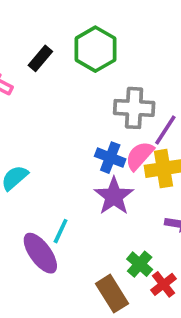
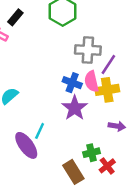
black rectangle: (40, 58) -> (15, 17), moved
pink semicircle: (140, 156) -> (91, 81), turned -55
green cross: (140, 264) -> (91, 153), turned 35

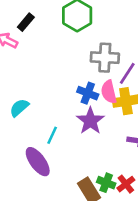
cyan line: (40, 131) -> (52, 135), moved
green cross: (91, 153) -> (106, 183), moved, turned 35

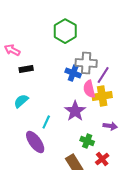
black rectangle: (26, 22) -> (26, 69), moved, turned 40
blue cross: (88, 93) -> (73, 73), moved
green cross: (106, 183) -> (87, 141), moved

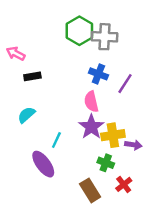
gray cross: (86, 63) -> (104, 37), moved
blue cross: (73, 73) -> (98, 74), moved
pink semicircle: (89, 89) -> (91, 102), moved
yellow cross: (102, 96) -> (113, 135), moved

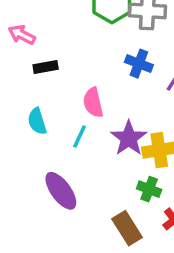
pink semicircle: (91, 102) -> (93, 103), moved
cyan semicircle: (26, 115) -> (37, 121), turned -66
cyan line: (56, 140) -> (80, 137), moved

